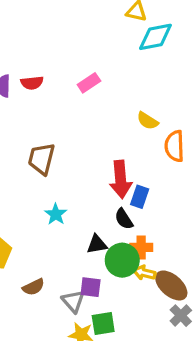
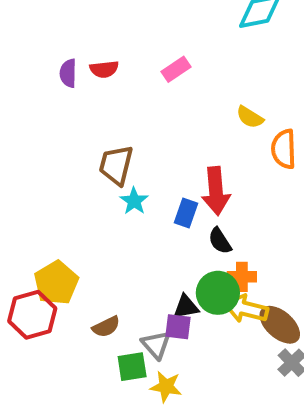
blue rectangle: (140, 197) -> (186, 213), moved
cyan star: (56, 214) -> (134, 201), moved
black triangle: (97, 244) -> (186, 307), moved
yellow arrow: (144, 273) -> (246, 309), size x1.5
green square: (103, 323) -> (132, 367), moved

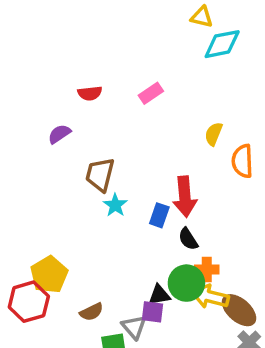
purple semicircle: (68, 73) -> (59, 134), moved, turned 55
yellow semicircle: (250, 117) -> (214, 134), turned 80

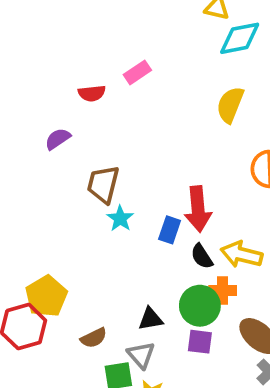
pink rectangle: (151, 93) -> (137, 72), moved
yellow semicircle: (214, 134) -> (230, 105), moved, size x1.4
black triangle: (159, 295) -> (151, 319), moved
yellow arrow: (210, 297) -> (242, 254), moved
purple square: (153, 312) -> (200, 342), moved

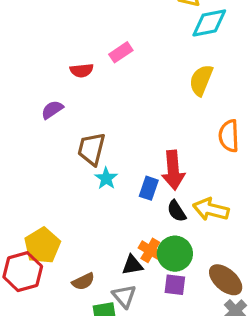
orange cross: (223, 291) -> (150, 250), moved, turned 30

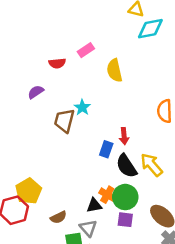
yellow semicircle: (201, 80) -> (115, 70), moved, turned -35
red arrow: (173, 170) -> (124, 136), size x0.6
cyan star: (106, 178) -> (82, 107), moved
yellow arrow: (211, 209) -> (152, 165), turned 35
black semicircle: (177, 211) -> (126, 166), size x1.5

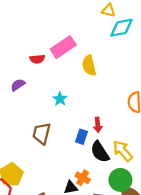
pink rectangle: (86, 50) -> (63, 47), size x1.6
brown trapezoid: (64, 121) -> (42, 133), moved
green circle: (125, 197) -> (120, 180), moved

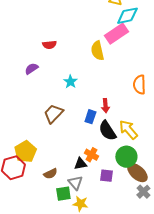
pink rectangle: (63, 47) -> (116, 34), moved
brown trapezoid: (42, 133) -> (53, 114), turned 30

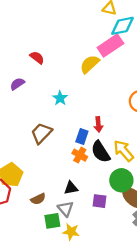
red semicircle: (49, 45) -> (37, 58), turned -136
yellow semicircle: (97, 51) -> (90, 64), turned 60
orange cross: (91, 155) -> (80, 155), moved

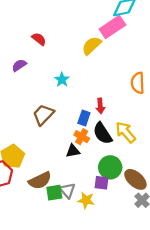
green circle: (121, 180) -> (110, 167), moved
black triangle: (71, 188) -> (73, 151), moved
brown semicircle: (38, 199) -> (40, 181), size x1.5
green square: (52, 221) -> (54, 193), moved
yellow star: (71, 232) -> (86, 200), moved

